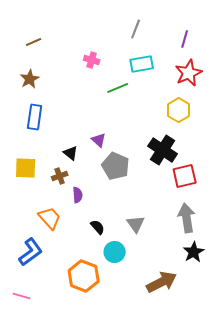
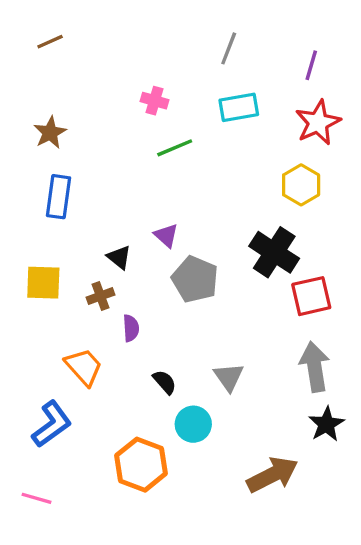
brown line: (34, 42) -> (50, 42), moved
green line: (118, 88) -> (175, 148), moved

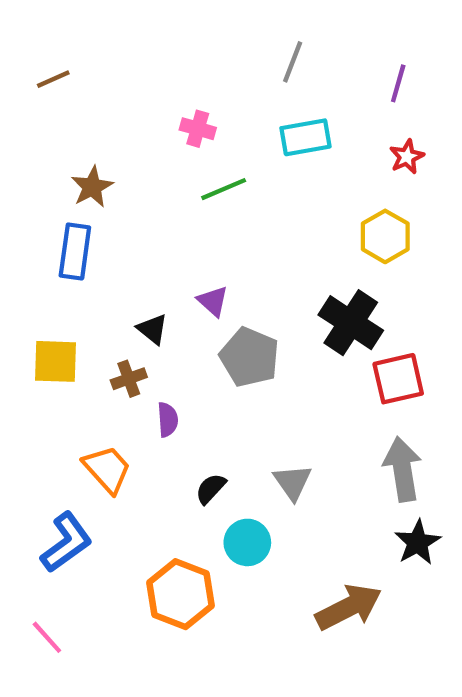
brown line: (50, 42) -> (53, 79), moved
red star: (318, 123) -> (407, 157), size x0.6
brown star: (50, 133) -> (92, 187), moved
black semicircle: (165, 382) -> (211, 489), turned -96
pink line: (37, 498) -> (47, 637), turned 32

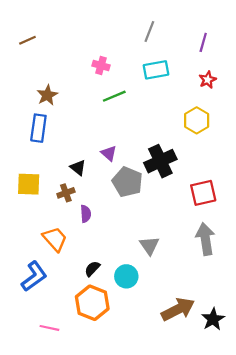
black cross: (351, 323) -> (160, 161), moved, turned 32
black semicircle: (211, 489) -> (92, 269), moved
black star: (418, 542) -> (213, 319), moved
pink line: (47, 637) -> (49, 328), moved, turned -36

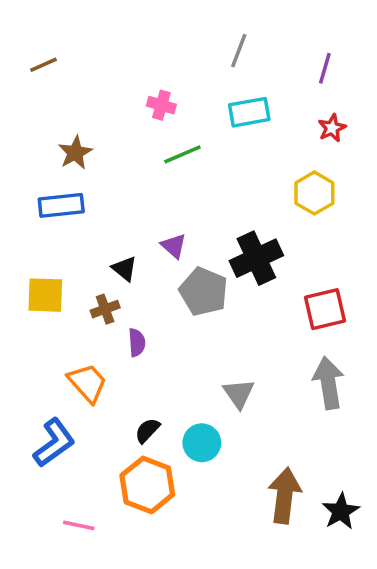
blue rectangle: (38, 128) -> (61, 205), turned 76
brown arrow: (178, 309) -> (284, 495), turned -56

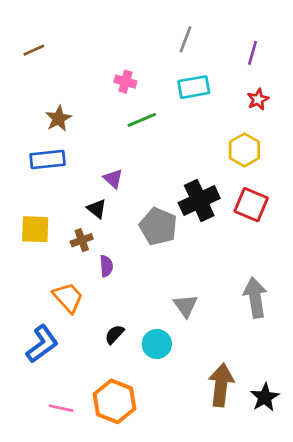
purple triangle: (174, 246) -> (113, 179), moved
red square: (325, 309) -> (251, 205), moved, turned 36
orange hexagon: (147, 485) -> (114, 401), moved

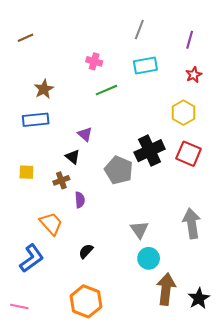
yellow square: (35, 229) -> (26, 172), size x0.7
cyan circle: (157, 344) -> (149, 258), moved
pink line: (61, 408) -> (19, 307), moved

